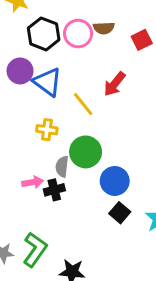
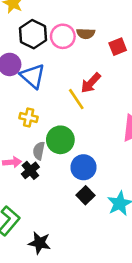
yellow line: (83, 104) -> (76, 99), moved
black cross: (54, 190) -> (30, 170), turned -30

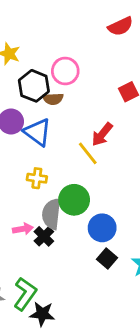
brown semicircle: (86, 34) -> (53, 99), moved
pink circle: (63, 36) -> (65, 71), moved
gray semicircle: (39, 151) -> (51, 214), size x1.5
black star: (40, 243) -> (42, 314), moved

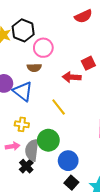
black hexagon: (34, 86) -> (23, 30), moved
red arrow: (102, 134) -> (72, 77), moved, turned 54
pink arrow: (23, 229) -> (13, 146), moved

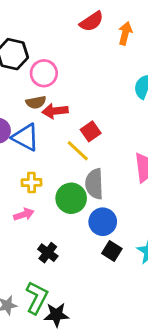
red square: (88, 63) -> (91, 131), moved
red arrow: (72, 77) -> (55, 111), moved
gray semicircle: (32, 150) -> (94, 184), moved
black cross: (26, 166) -> (48, 253), moved

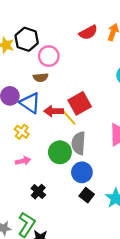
red semicircle: (92, 21) -> (88, 32), moved
red arrow: (55, 111) -> (54, 111), moved
red square: (91, 131) -> (80, 103), size x1.5
yellow cross: (32, 182) -> (22, 132), moved, turned 32

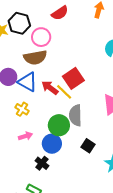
red semicircle: (88, 32) -> (60, 13), moved
brown semicircle: (41, 77) -> (35, 57), size x1.6
red arrow: (54, 111) -> (50, 88), turned 42
blue circle: (82, 172) -> (52, 144), moved
black square: (87, 195) -> (88, 146), moved

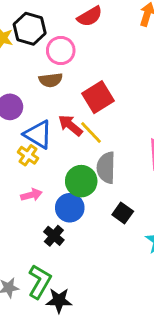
brown semicircle: (35, 57) -> (51, 80), size x0.7
red square: (73, 78) -> (98, 97), moved
blue triangle: (28, 82) -> (38, 135), moved

